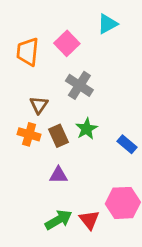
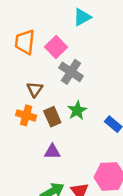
cyan triangle: (107, 24) -> (82, 17), moved
pink square: (67, 43) -> (56, 47), moved

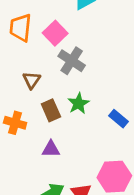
orange cross: (26, 115) -> (15, 123), moved

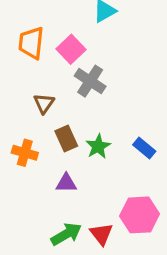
green star: (78, 103) -> (98, 146), moved

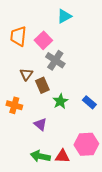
brown rectangle: (66, 138) -> (42, 85), moved
purple triangle: (66, 183) -> (40, 124), turned 40
green arrow: (66, 234) -> (40, 156), turned -138
red triangle: (101, 234) -> (62, 156), turned -49

